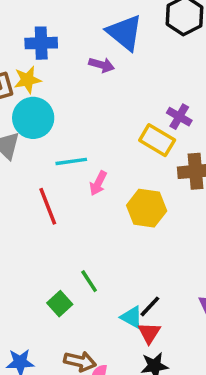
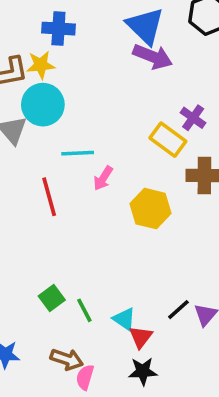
purple arrow: (102, 65) -> (153, 57), moved, size x1.5
green line: (89, 281) -> (84, 310), moved
black line: (150, 306) -> (178, 310), moved

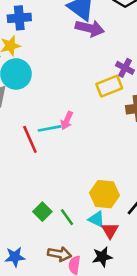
yellow rectangle: (168, 140) -> (109, 86), turned -50
cyan line: (78, 153) -> (49, 128), moved
yellow hexagon: (150, 209) -> (105, 194), moved
black star: (143, 371) -> (102, 257), moved

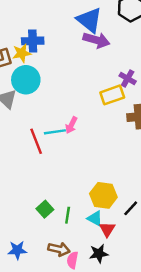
blue cross: (19, 18) -> (33, 41), moved
green line: (67, 217) -> (68, 215), turned 42

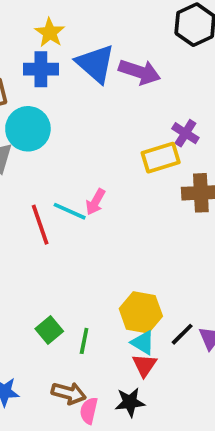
blue triangle: (89, 20) -> (95, 64), moved
yellow star: (22, 53) -> (50, 33), moved, turned -30
cyan line: (55, 132) -> (70, 211), turned 30
cyan triangle: (95, 218) -> (143, 343), moved

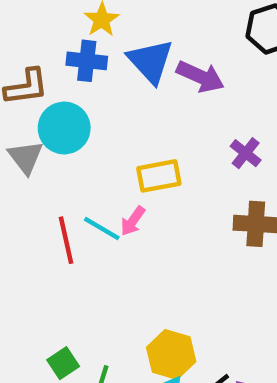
yellow rectangle: (161, 158) -> (159, 176), moved

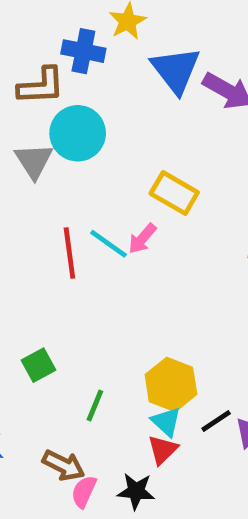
blue cross: (87, 61) -> (83, 51), moved
yellow rectangle: (159, 176) -> (174, 193), turned 36
green square: (63, 363) -> (38, 365), moved

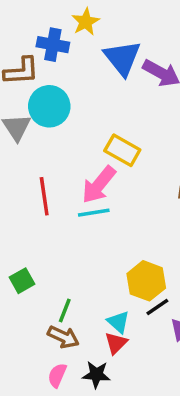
pink arrow: (142, 239) -> (99, 185), size x1.6
cyan line: (108, 244) -> (94, 213), moved, turned -44
yellow hexagon: (171, 384) -> (146, 281), moved
black line: (216, 421) -> (157, 307), moved
brown arrow: (64, 465) -> (63, 337), moved

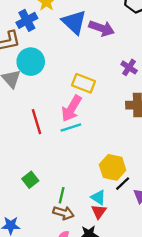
blue cross: (53, 45) -> (27, 20), turned -30

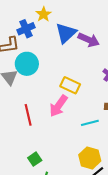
blue triangle: (74, 22) -> (66, 33), turned 30
cyan line: (71, 127) -> (90, 123), moved
green square: (30, 180) -> (35, 159), moved

